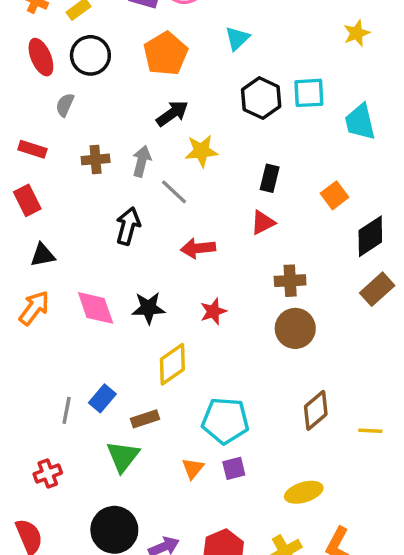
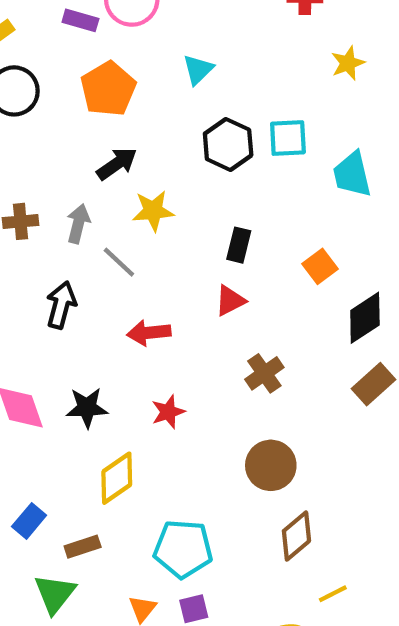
brown cross: (290, 281) -> (264, 373), turned -32
brown circle: (295, 328) -> (271, 465), moved
yellow line: (370, 431) -> (333, 594), moved, turned -30

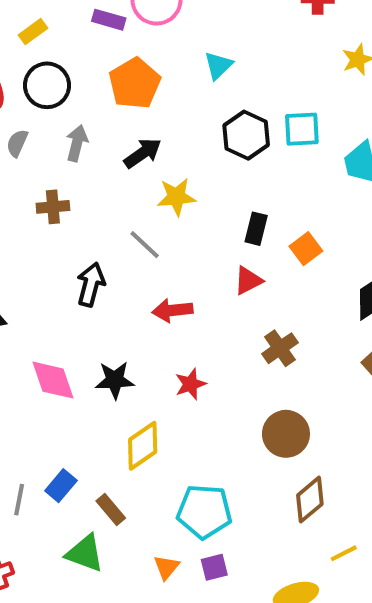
gray arrow: (78, 224) -> (77, 143), moved
orange square: (320, 266) -> (306, 249), moved
brown rectangle: (83, 547) -> (111, 510), turned 68
green triangle: (55, 594) -> (85, 553), turned -48

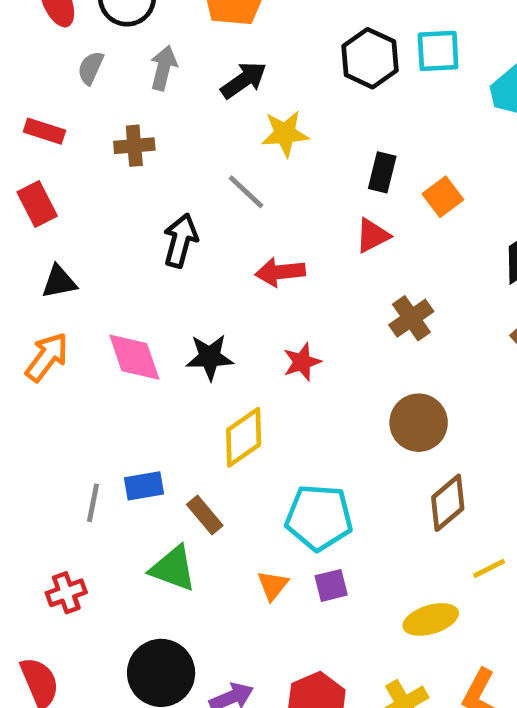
blue rectangle: (61, 486) -> (144, 486), turned 40

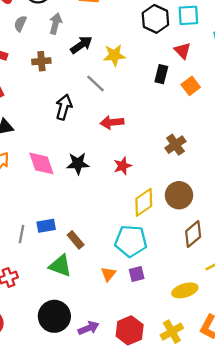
black arrow: (244, 80) -> (81, 45), moved
red triangle: (372, 236) -> (182, 51), moved, turned -48
yellow diamond: (244, 437) -> (144, 202), moved

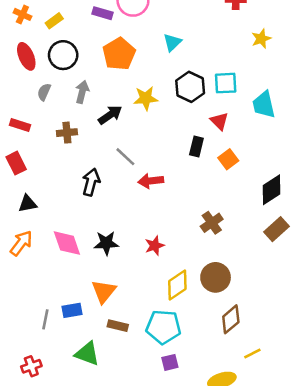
yellow star: (114, 55) -> (146, 98), moved
red arrow: (112, 122) -> (151, 181), moved
brown rectangle: (76, 240) -> (118, 326), moved, turned -36
orange triangle: (108, 274) -> (104, 291), moved, size x1.5

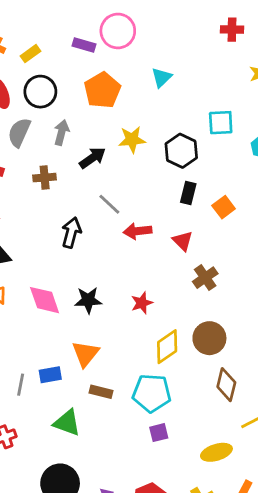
black hexagon: (190, 87) -> (181, 151), moved
gray semicircle: (44, 92) -> (19, 132), size x1.5
red triangle: (219, 121) -> (183, 241), moved
brown diamond: (231, 319) -> (226, 385), turned -36

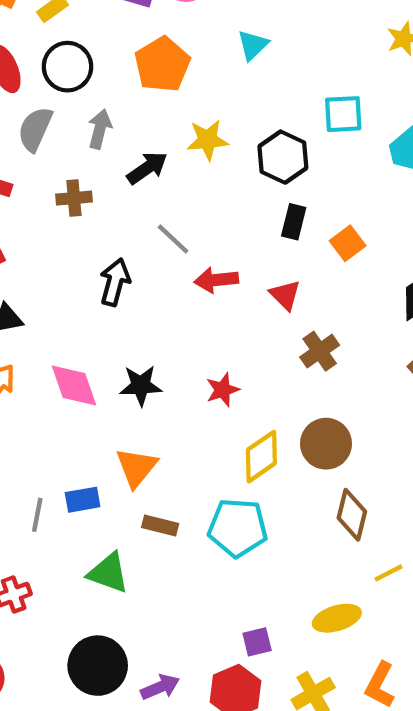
purple square: (159, 433) -> (257, 642), moved

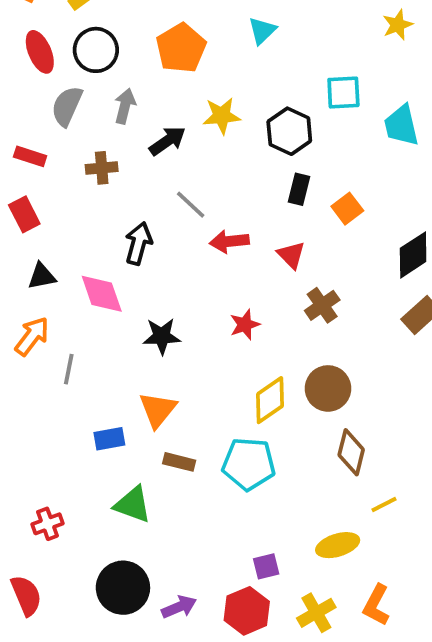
pink diamond: (74, 385) -> (102, 294), moved
red star: (223, 390) -> (245, 325), moved
gray line: (37, 515) -> (69, 369), moved

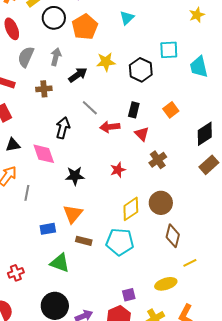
black circle: (96, 50) -> (54, 18), moved
black rectangle: (299, 189) -> (134, 110), moved

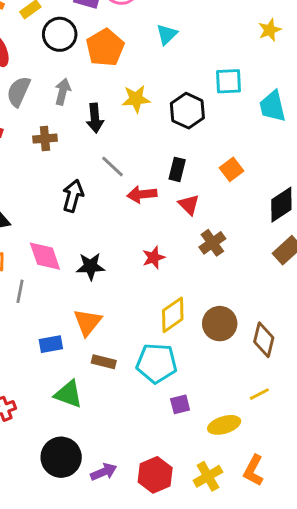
black arrow: (78, 75) -> (95, 118), turned 120
pink diamond: (44, 154) -> (45, 256), moved
brown circle: (161, 203) -> (220, 324), moved
brown diamond: (173, 236) -> (264, 340), moved
purple square: (129, 295) -> (180, 404), moved

